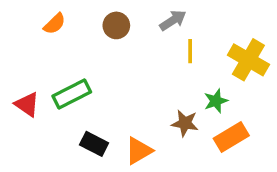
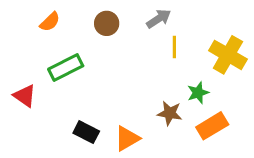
green rectangle: (72, 94) -> (66, 67), moved

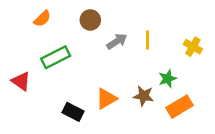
gray arrow: (159, 19) -> (117, 41), moved
yellow cross: (228, 55) -> (193, 47), size x0.6
orange triangle: (127, 138) -> (106, 99), moved

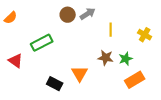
orange semicircle: (42, 19) -> (11, 18), moved
gray arrow: (117, 41) -> (88, 14), moved
brown star: (144, 96) -> (106, 58), moved
orange triangle: (106, 99) -> (80, 74), turned -30

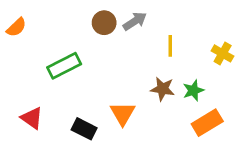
red triangle: (16, 61) -> (32, 118), moved

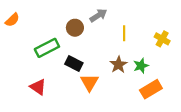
brown circle: (104, 23) -> (75, 28), moved
brown star: (163, 89) -> (119, 65), turned 30
red triangle: (32, 118) -> (38, 87), moved
black rectangle: (84, 129) -> (74, 63), moved

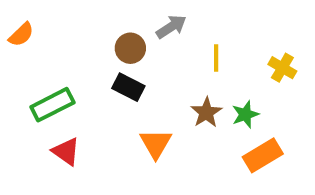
green rectangle: (47, 48) -> (52, 105), moved
black rectangle: (74, 63) -> (128, 87), moved

